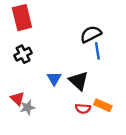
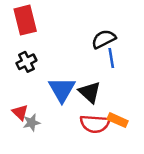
blue triangle: (54, 79) -> (62, 90), size x1.6
red semicircle: (83, 109) -> (95, 124), size x1.6

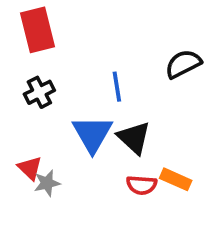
black semicircle: (104, 39) -> (183, 64), moved
blue line: (111, 58) -> (117, 87), moved
red semicircle: (95, 124) -> (142, 185), size x0.7

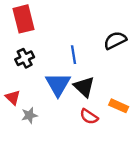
red triangle: (30, 168) -> (13, 97), moved
orange rectangle: (176, 179) -> (119, 106), moved
red semicircle: (142, 185) -> (89, 117), turned 30

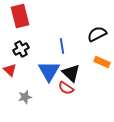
red triangle: (13, 97) -> (10, 70), moved
orange rectangle: (119, 106) -> (102, 62), moved
red semicircle: (89, 117) -> (66, 88), moved

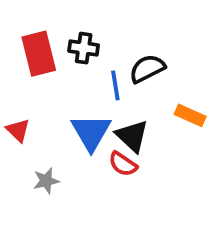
red rectangle: (20, 16) -> (39, 54), moved
black semicircle: (97, 34) -> (147, 69), moved
black cross: (21, 49) -> (84, 48), moved, turned 35

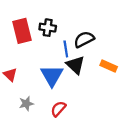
black triangle: (132, 136) -> (75, 65), moved
red semicircle: (123, 164) -> (58, 109), moved, turned 98

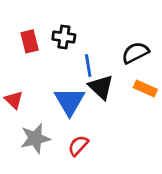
red rectangle: (22, 31) -> (30, 41), size x0.7
black semicircle: (84, 39) -> (135, 53), moved
gray star: (26, 103) -> (35, 138), size x1.5

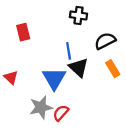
black cross: (64, 37) -> (79, 15), moved
orange rectangle: (145, 88) -> (113, 69), turned 35
gray star: (35, 138) -> (41, 107), moved

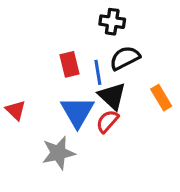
red rectangle: (23, 32) -> (69, 64), moved
black semicircle: (105, 41) -> (125, 58), moved
red semicircle: (61, 113) -> (107, 121), moved

